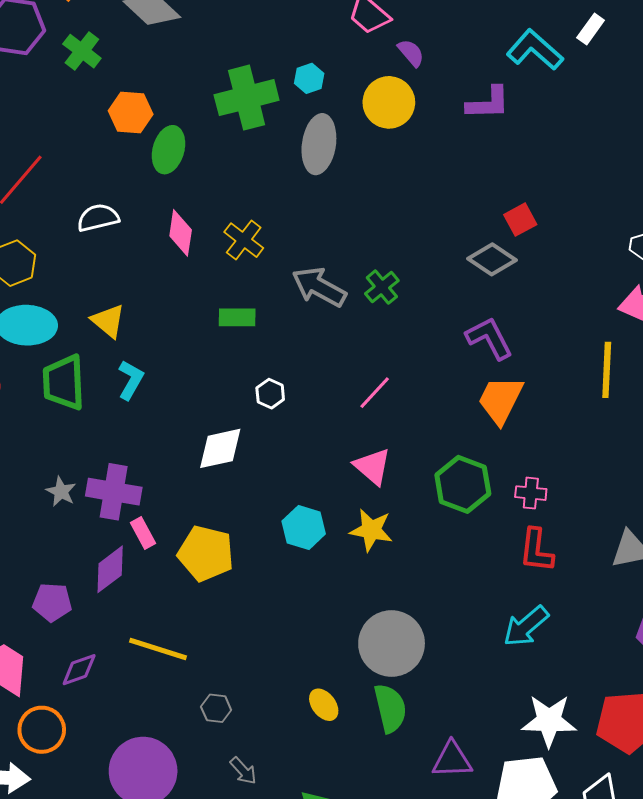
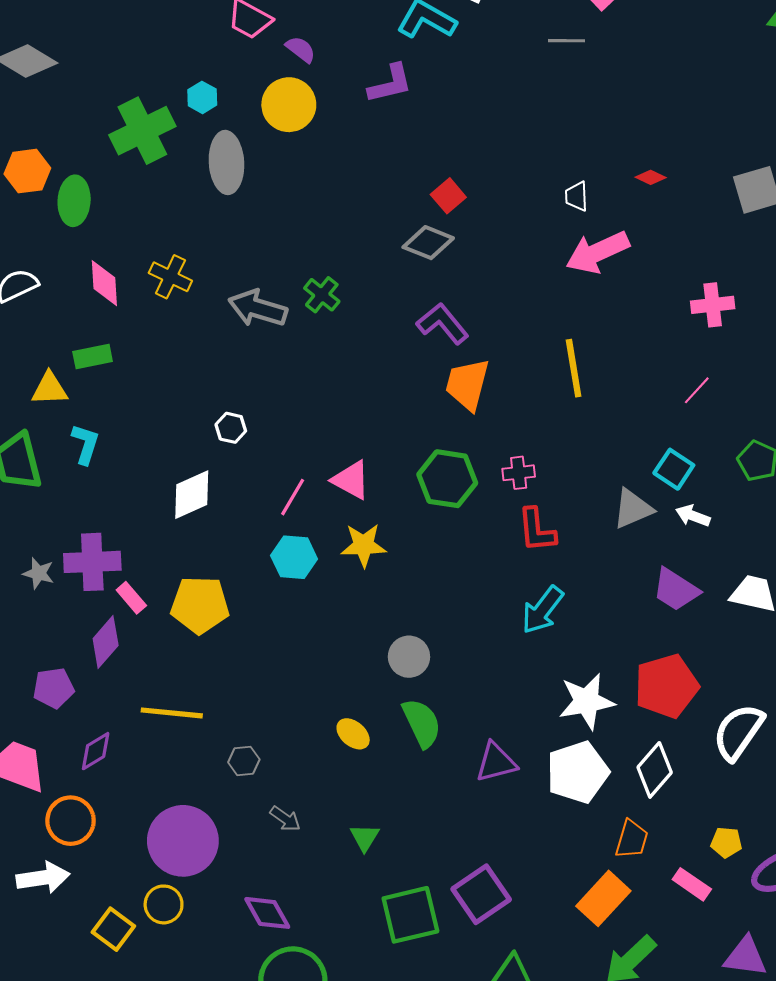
green rectangle: (237, 317) -> (93, 356), moved
yellow triangle: (108, 321) -> (50, 389), turned -30
yellow line: (607, 370) -> (574, 368), moved
pink line: (375, 393) -> (293, 497), moved
gray circle: (392, 643) -> (409, 657), size x0.6

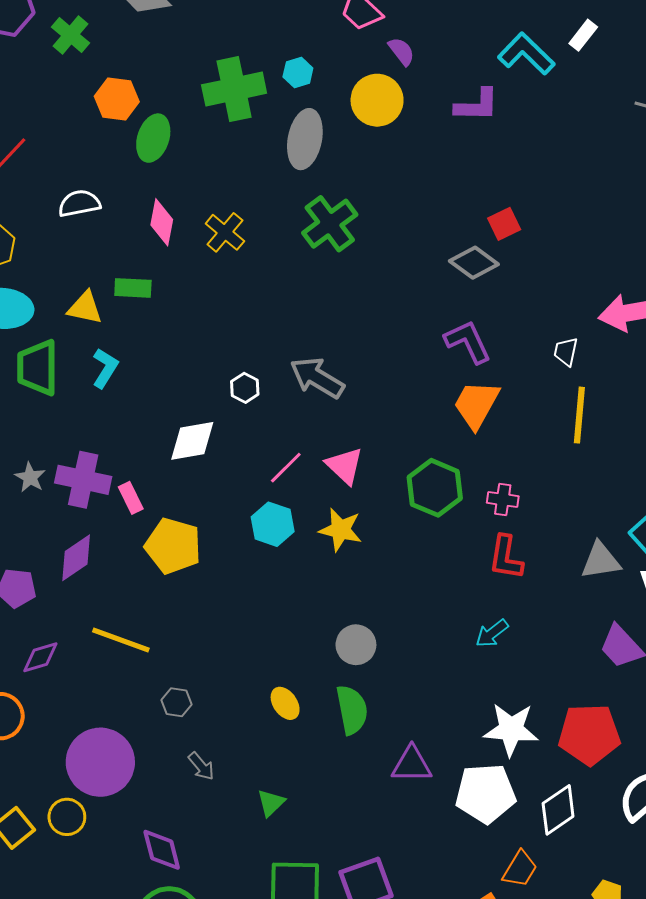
white trapezoid: (577, 196) -> (566, 352), moved
green cross: (322, 295) -> (330, 224), moved, size x1.6
gray arrow: (258, 308) -> (317, 378), moved
pink rectangle: (131, 598) -> (131, 498), moved
cyan arrow: (542, 610) -> (492, 633), size x0.7

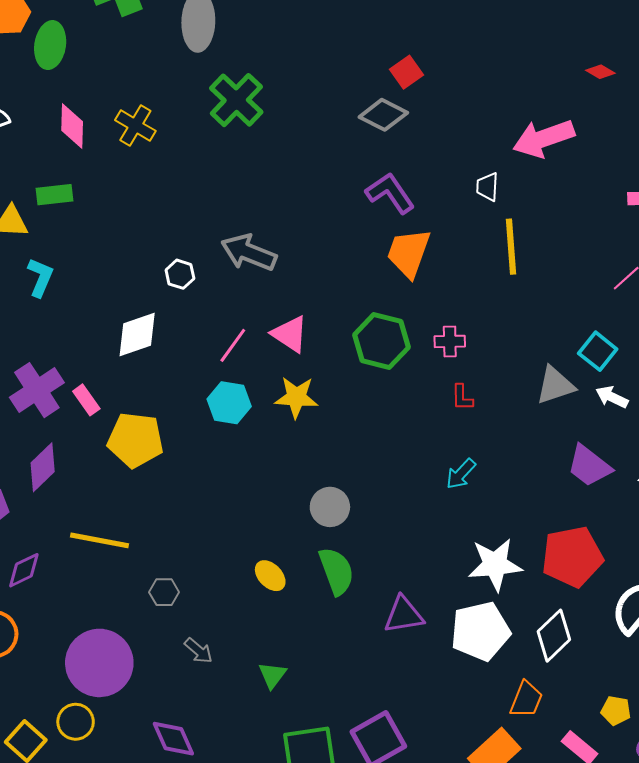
purple cross: (83, 480) -> (37, 390), turned -36
red L-shape: (506, 557) -> (462, 397), size x0.6

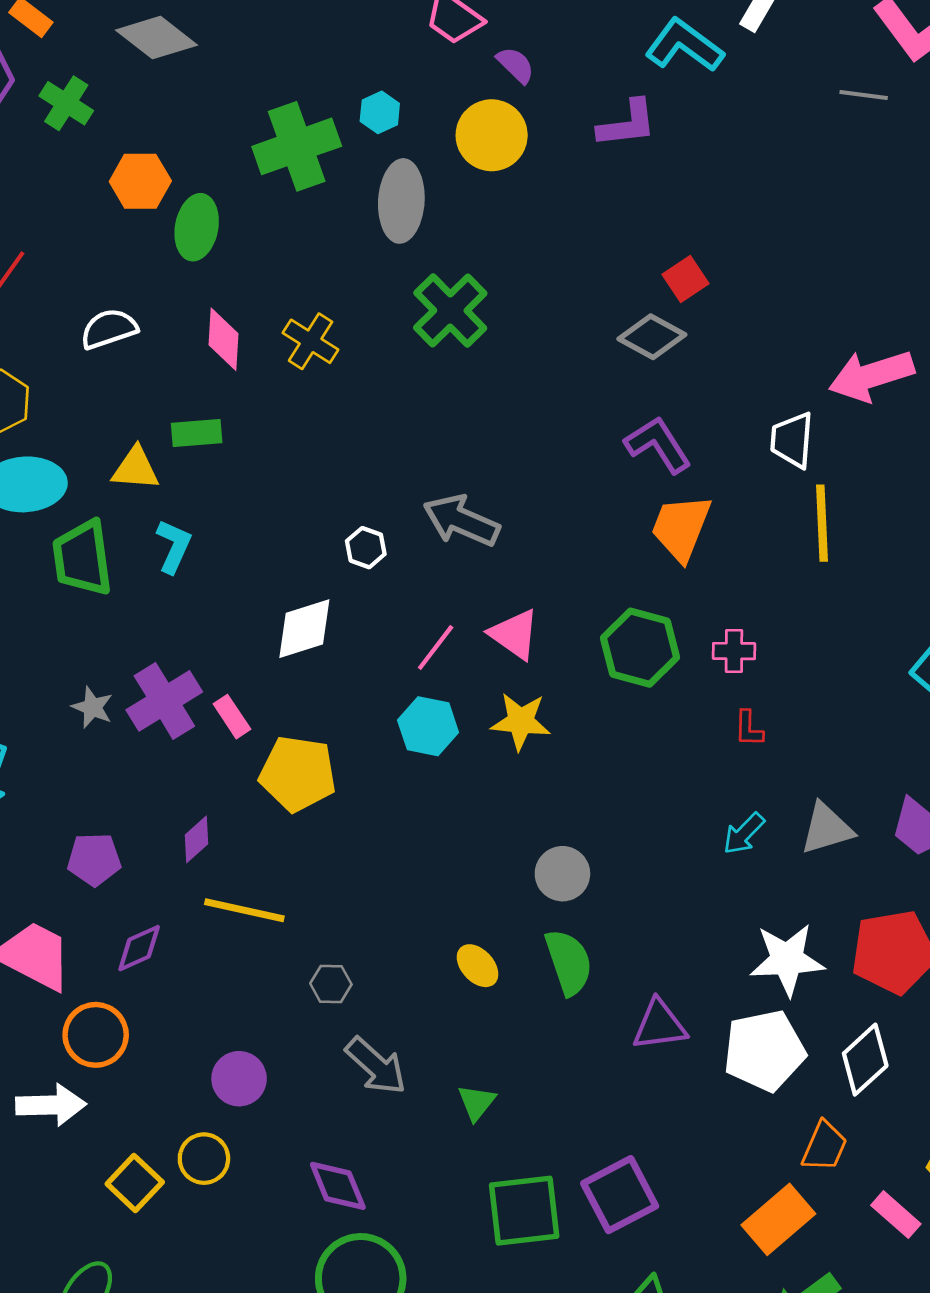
white trapezoid: (487, 187) -> (792, 440), size x1.4
gray triangle: (555, 385) -> (827, 829), moved
purple diamond: (43, 467) -> (197, 839), moved, size x0.7
gray arrow: (199, 651) -> (376, 1066), size x1.6
purple circle: (99, 663) -> (239, 1079), size x0.6

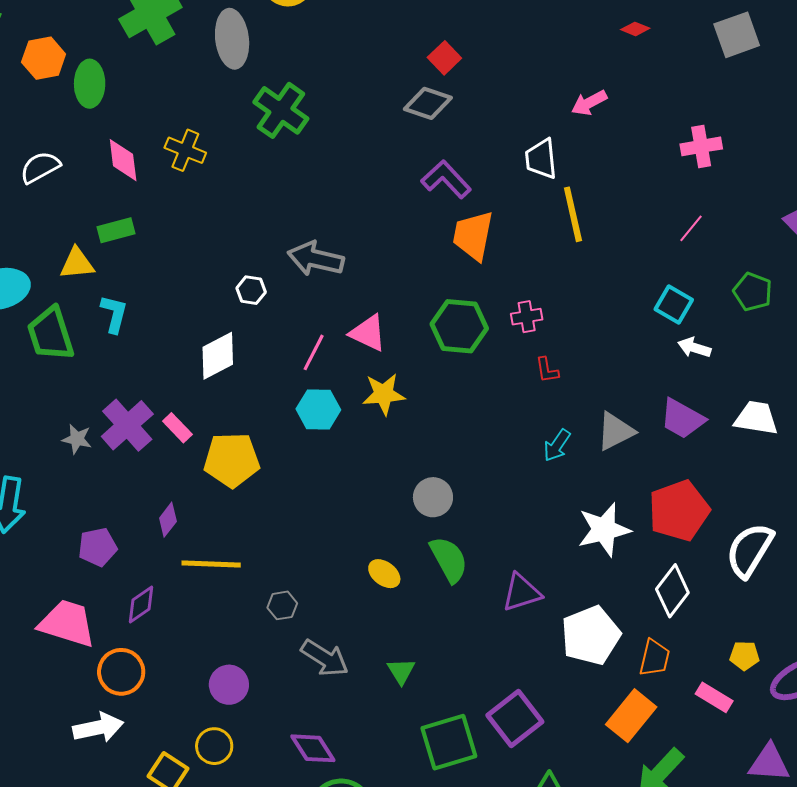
pink arrow: (871, 376) -> (589, 103), size x0.6
white pentagon: (764, 1051) -> (591, 635), moved

